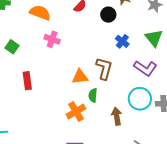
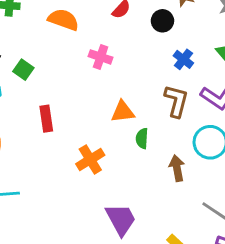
pink cross: (52, 39) -> (101, 57), moved
brown L-shape: (104, 68) -> (176, 101), moved
orange cross: (76, 111) -> (90, 159), moved

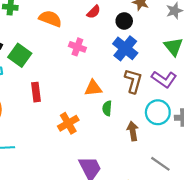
blue cross: (183, 59) -> (125, 48), moved, size x1.6
green square: (23, 70) -> (20, 55), size x1.5

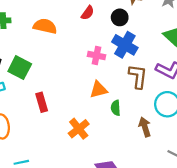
pink cross: (77, 47) -> (97, 56), moved

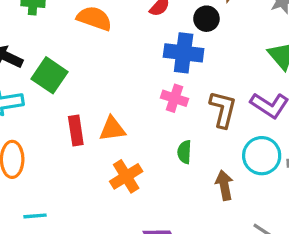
blue cross: (125, 45) -> (184, 53), moved, turned -30
pink cross: (97, 56) -> (174, 98), moved
orange triangle: (99, 90) -> (112, 129), moved

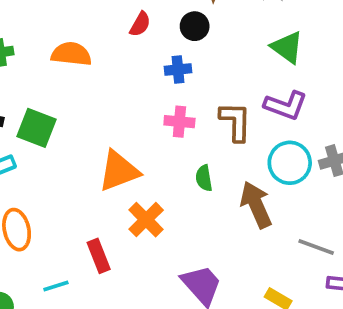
blue cross: (184, 53) -> (178, 70), size x0.6
orange triangle: (112, 129) -> (119, 171), size x1.4
red rectangle: (76, 131) -> (99, 256), moved
brown arrow: (224, 185) -> (256, 205), size x1.4

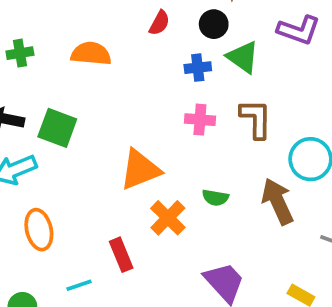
green triangle: (287, 47) -> (243, 57), moved
purple L-shape: (286, 105) -> (299, 30), moved
green semicircle: (204, 178) -> (215, 198), moved, turned -70

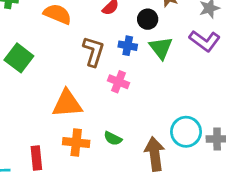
brown L-shape: (256, 119) -> (93, 51), moved
orange cross: (168, 218) -> (76, 142), turned 35

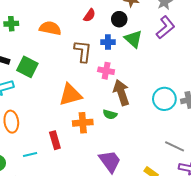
purple L-shape: (205, 41) -> (165, 27), turned -65
brown arrow: (155, 154) -> (121, 93), moved

